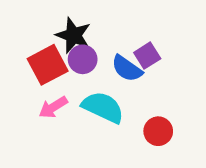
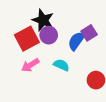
blue semicircle: (127, 69) -> (76, 41), turned 90
cyan semicircle: (103, 107) -> (61, 65), size x0.6

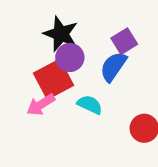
purple square: (89, 33) -> (124, 41), moved
red square: (27, 39) -> (53, 79), moved

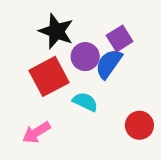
purple circle: (70, 57) -> (85, 57), moved
pink arrow: (41, 105) -> (36, 132), moved

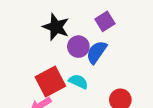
purple square: (120, 38) -> (105, 21), moved
red square: (49, 76) -> (50, 82), moved

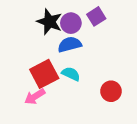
purple circle: (78, 47) -> (71, 23), moved
blue semicircle: (97, 52) -> (70, 44), moved, turned 40

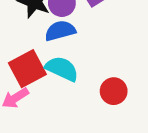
cyan semicircle: (71, 74) -> (62, 69), size x1.4

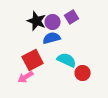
cyan semicircle: (62, 69) -> (67, 60), moved

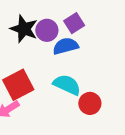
blue semicircle: (52, 38) -> (66, 46), moved

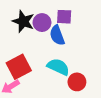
purple square: (74, 23) -> (64, 17), turned 35
blue semicircle: (66, 46) -> (57, 35), turned -96

